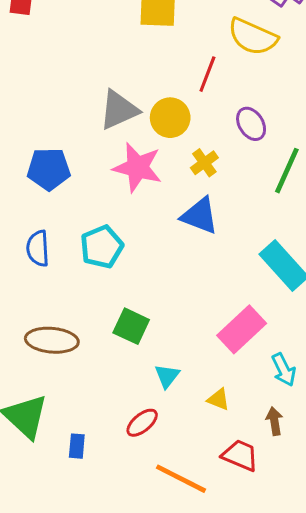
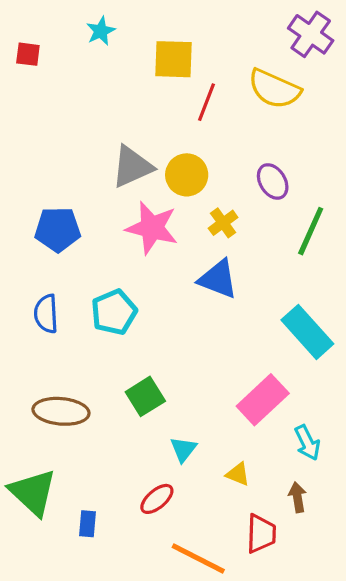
red line: (207, 74) -> (206, 102), moved
green square: (131, 326) -> (145, 396), turned 33
red trapezoid: (240, 455) -> (261, 534), turned 69

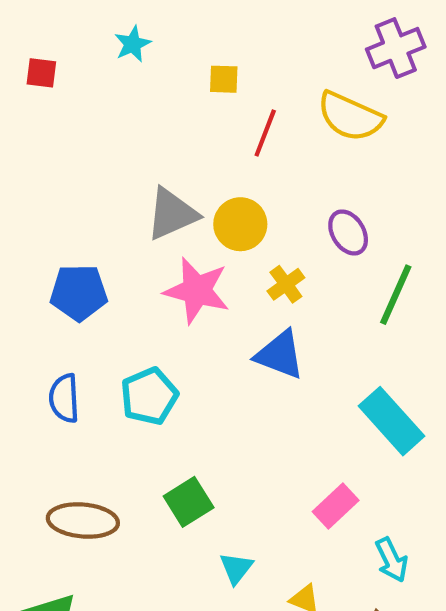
purple cross: (311, 34) -> (396, 48), turned 33
yellow square: (173, 59) -> (224, 79), size x0.6
pink rectangle: (263, 400) -> (336, 506), size x0.7

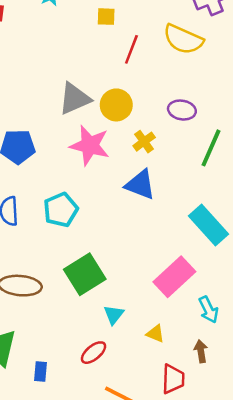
purple ellipse: (348, 232) -> (182, 110), turned -48
green square: (189, 502) -> (85, 274), size x1.4
pink rectangle: (336, 506) -> (174, 277), size x1.5

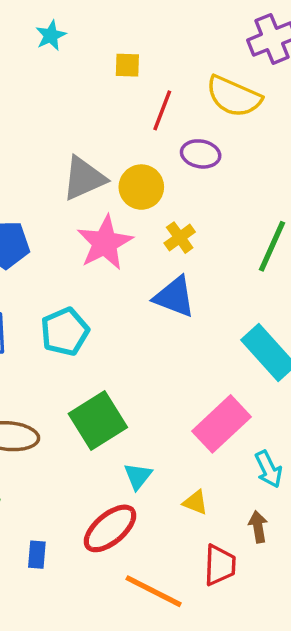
purple ellipse: (182, 110) -> (201, 154), moved
pink star: (90, 145) -> (105, 243), turned 30
red ellipse: (94, 353) -> (110, 528), size x1.5

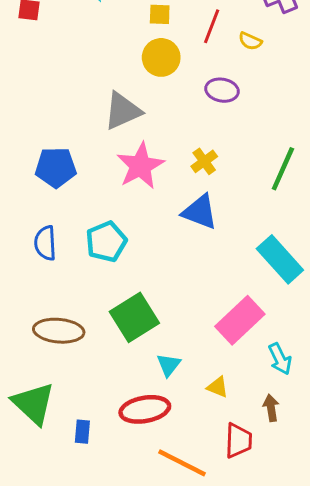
yellow semicircle: (234, 96) -> (250, 41), size x0.5
red line: (162, 110) -> (212, 26), moved
yellow circle: (141, 187) -> (161, 57), moved
red ellipse: (110, 528) -> (145, 409), turned 30

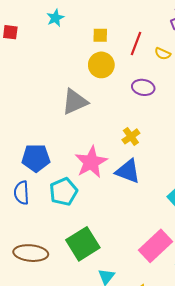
pink star: (140, 166) -> (91, 162), moved
blue pentagon: (56, 167) -> (36, 158), moved

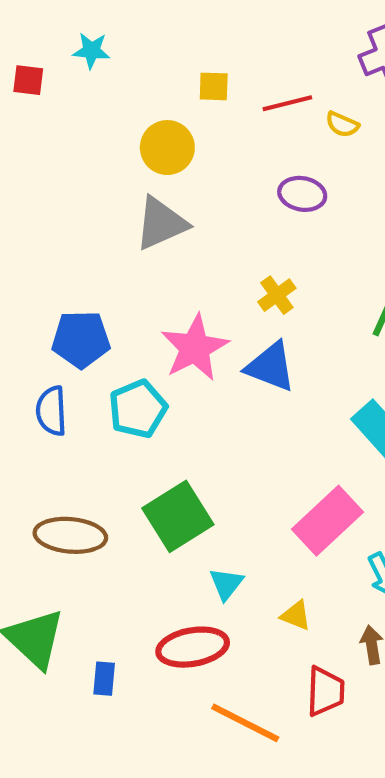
cyan star: (55, 18) -> (91, 51), moved, turned 30
red line: (136, 43) -> (287, 103), turned 55
yellow circle: (101, 65) -> (167, 148), moved

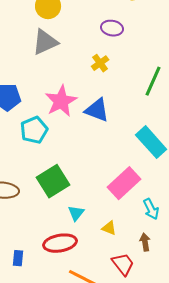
yellow cross: (277, 295) -> (100, 63), moved
red trapezoid: (325, 691) -> (123, 264), turned -40

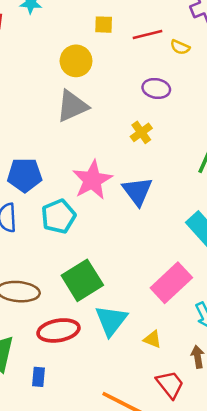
blue triangle: (97, 110) -> (137, 191), turned 32
cyan triangle: (76, 213) -> (111, 320), size x1.6
red ellipse: (60, 243) -> (58, 330), moved

